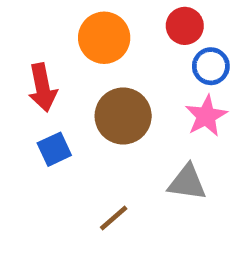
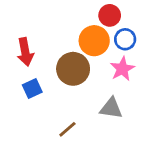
orange circle: (104, 38) -> (94, 41), moved

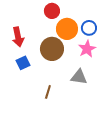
red circle: (110, 15) -> (52, 11), moved
brown line: (67, 129) -> (48, 92), turned -32

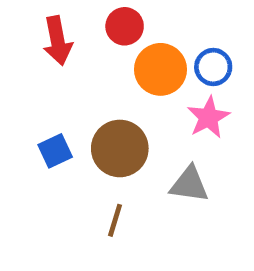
red arrow: (18, 37) -> (57, 41), moved
brown circle: (52, 49) -> (120, 148), moved

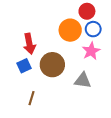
red circle: (125, 26) -> (87, 11), moved
red arrow: (57, 41) -> (29, 44), moved
brown line: (115, 220) -> (31, 98), moved

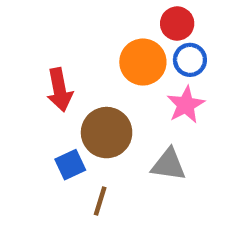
blue square: (24, 66) -> (70, 165), moved
brown line: (31, 98) -> (100, 201), moved

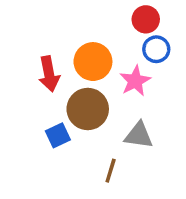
orange circle: (143, 62) -> (93, 62), moved
pink star: (186, 105) -> (135, 81), moved
brown line: (100, 201) -> (111, 171), moved

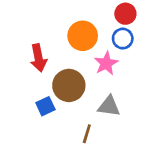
red circle: (146, 19) -> (125, 14), moved
orange circle: (93, 62) -> (83, 36), moved

